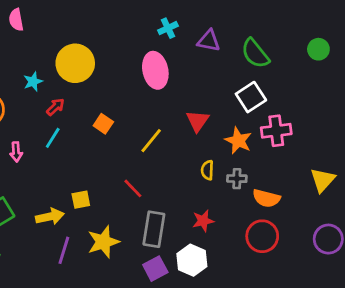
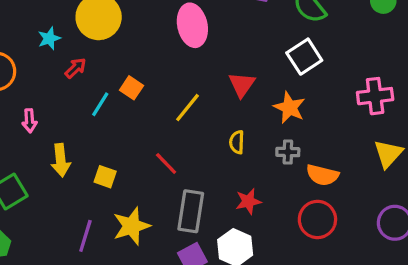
pink cross: (276, 131) -> (375, 96), moved
cyan line: (53, 138) -> (100, 104), moved
yellow semicircle: (207, 170) -> (237, 142), moved
yellow square: (81, 200) -> (105, 177), turned 30
yellow arrow: (50, 217) -> (61, 160), moved, turned 96

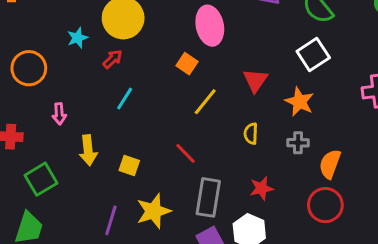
red arrow: (76, 68) -> (112, 59), moved
orange square: (131, 88) -> (187, 64), moved
orange semicircle: (322, 175) -> (330, 164), turned 96

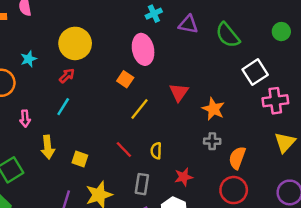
cyan star: (77, 38) -> (29, 59), moved
white square: (313, 55) -> (255, 72), moved
cyan line: (125, 99) -> (63, 107), moved
yellow semicircle: (251, 134) -> (156, 151), moved
gray rectangle: (208, 197) -> (142, 184), size x0.7

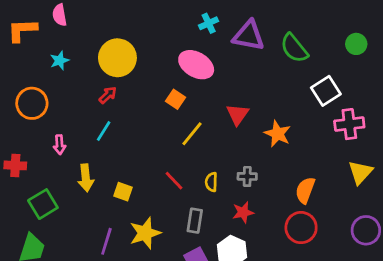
purple triangle: (188, 24) -> (249, 36), size x1.4
pink ellipse: (143, 49) -> (196, 65), turned -48
cyan star: (29, 59) -> (59, 61), moved
gray cross: (212, 141) -> (247, 176), moved

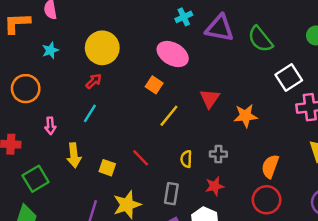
orange star: (278, 134) -> (246, 116), turned -30
red line: (174, 181) -> (141, 158), moved

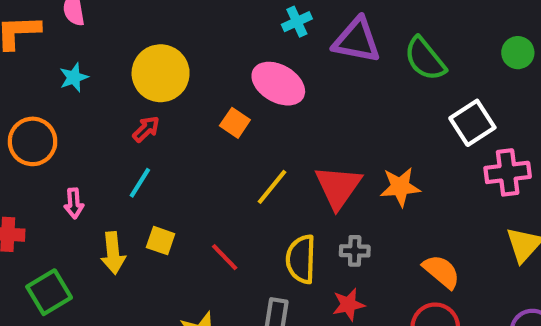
orange square: (154, 85) -> (235, 123), moved
red triangle: (210, 98) -> (338, 187), moved, size x1.4
yellow semicircle: (186, 159) -> (301, 259), size x1.6
orange semicircle: (270, 166) -> (441, 272), turned 110
yellow square: (107, 168) -> (161, 241), moved

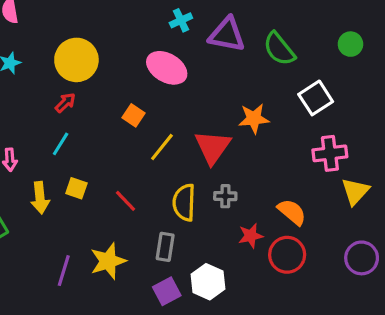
orange square: (235, 123) -> (133, 115), moved
pink cross: (508, 172) -> (330, 153), moved
orange star: (400, 187) -> (254, 119), moved
red star: (349, 305) -> (251, 236), moved

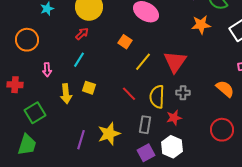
orange star: (254, 119) -> (201, 25), moved
red line: (126, 201) -> (129, 94), moved
orange semicircle: (292, 212) -> (225, 89), moved
red star: (251, 236) -> (174, 118), moved

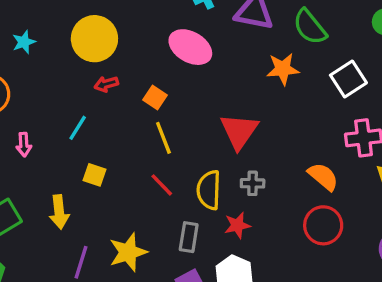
red arrow: (82, 34) -> (106, 84), moved, turned -152
yellow line: (143, 62) -> (163, 138), moved, turned -60
yellow arrow: (66, 94) -> (59, 212), moved
red circle: (222, 130) -> (323, 225), moved

